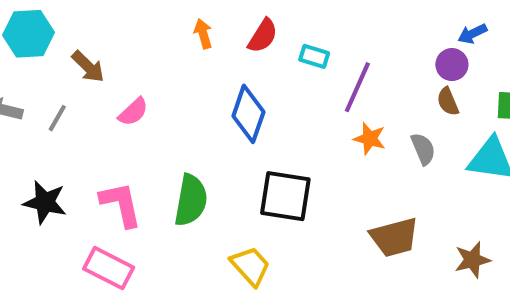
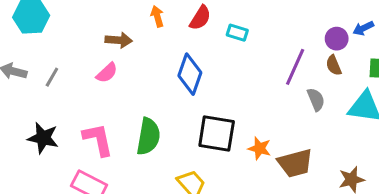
blue arrow: (472, 34) -> (363, 28), moved
brown arrow: (88, 67) -> (119, 40), moved, turned -40
purple line: (357, 87) -> (295, 67), moved
orange star: (370, 139) -> (260, 148), moved

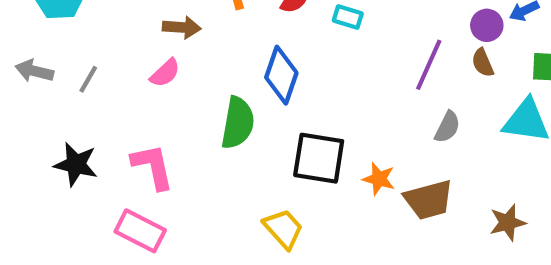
gray semicircle: (316, 99) -> (447, 127), moved, turned 50
green semicircle: (148, 136) -> (238, 123), moved

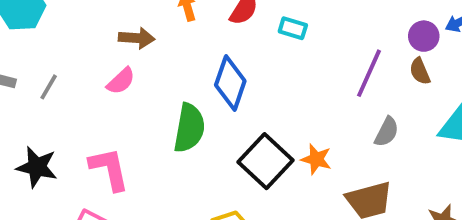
black square: (319, 158) -> (265, 161), turned 34
orange star: (379, 179) -> (316, 159), moved

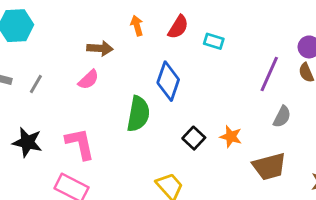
black square: (265, 161) -> (194, 138), size x0.6

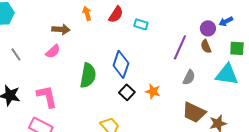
blue diamond: (168, 81) -> (121, 64), moved
gray line: (36, 84) -> (16, 54), turned -64
brown trapezoid: (269, 166) -> (194, 112), moved, turned 40

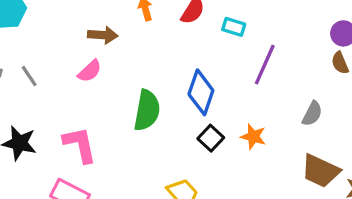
purple line: (180, 47) -> (265, 65), moved

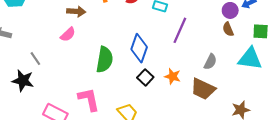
gray line: (29, 76) -> (35, 59), moved
pink L-shape: (80, 145) -> (89, 99), moved
brown trapezoid: (320, 171) -> (203, 89), moved

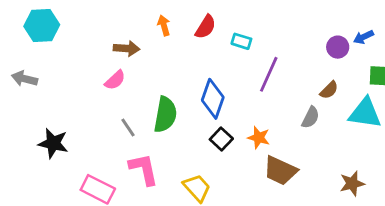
brown semicircle: (228, 29) -> (329, 90), moved, turned -112
gray line: (35, 59) -> (128, 127), moved
brown trapezoid: (203, 89) -> (280, 171), moved

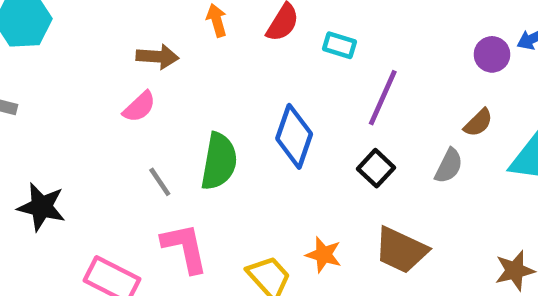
orange star: (259, 138) -> (324, 255), moved
black square: (221, 139) -> (376, 168), moved

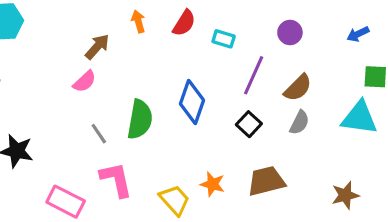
purple circle: (492, 54) -> (290, 33), moved
brown arrow: (158, 57) -> (97, 47), turned -52
brown semicircle: (478, 123) -> (298, 88), moved, size x1.4
brown trapezoid: (401, 250) -> (266, 181), turned 141

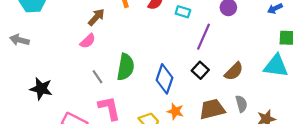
brown semicircle: (298, 88) -> (234, 71), moved
blue diamond: (192, 102) -> (165, 79), moved
gray semicircle: (299, 123) -> (241, 104), moved, turned -42

